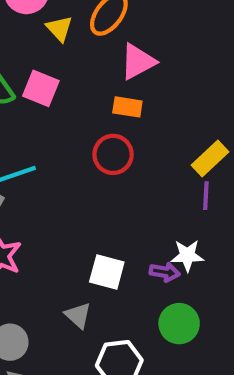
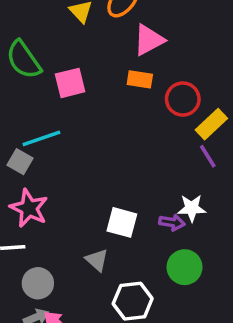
pink square: (41, 88) -> (70, 83), moved, turned -36
red circle: (113, 154) -> (183, 99), moved
purple line: (206, 196) -> (208, 156), turned -35

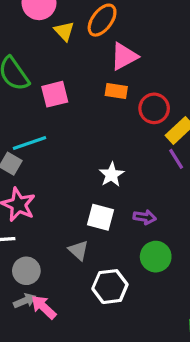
white star: (192, 208) -> (112, 175), moved, turned -30

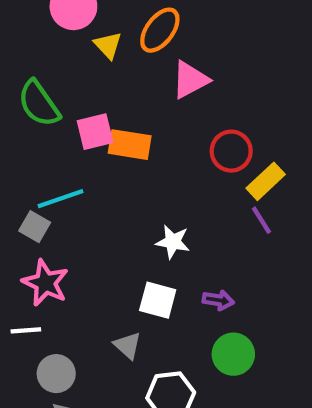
orange rectangle: (116, 91) -> (130, 145), moved, size x1.4
white star: (112, 175) -> (173, 242), turned -30

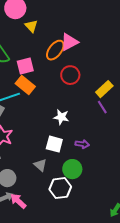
orange ellipse: (160, 30) -> (55, 50), moved
orange rectangle: (130, 145) -> (25, 85), moved, turned 30
red circle: (231, 151) -> (70, 75), moved
green circle: (233, 354) -> (72, 169), moved

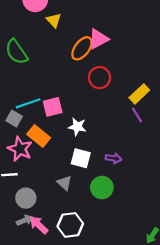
pink square: (25, 66) -> (53, 107), moved
orange rectangle: (25, 85) -> (39, 136), moved
white star: (61, 117) -> (77, 127), moved
white hexagon: (60, 188) -> (70, 225), moved

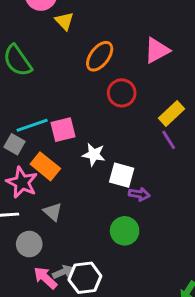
pink triangle: (98, 39) -> (157, 50), moved
white square: (81, 158) -> (122, 175), moved
gray triangle: (64, 183) -> (53, 212), moved
gray arrow: (25, 220) -> (63, 272), moved

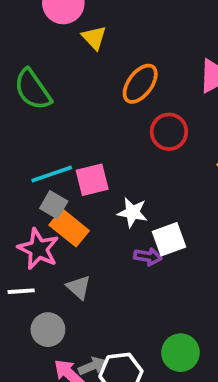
gray square: (15, 144) -> (54, 205), moved
white square: (122, 175) -> (169, 239), turned -35
purple arrow: (139, 194) -> (148, 257), moved
green circle: (125, 231) -> (180, 353), moved

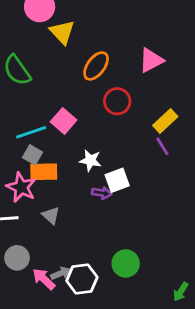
yellow triangle: (94, 38) -> (62, 32), size x1.4
pink square: (92, 180) -> (64, 121), moved, turned -35
orange rectangle: (69, 228) -> (44, 172), turned -40
gray circle: (48, 330) -> (17, 258), moved

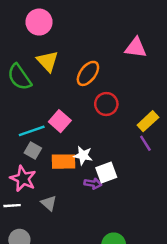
yellow triangle: (62, 32) -> (48, 61), moved
pink triangle: (151, 60) -> (136, 48), moved, turned 35
orange rectangle: (44, 172) -> (63, 162), moved

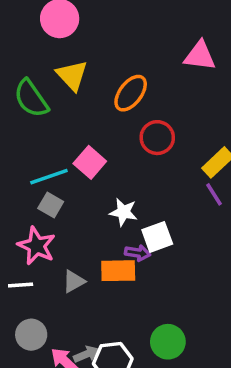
orange rectangle: (63, 162) -> (118, 271), moved
gray triangle: (49, 203) -> (74, 281), turned 49

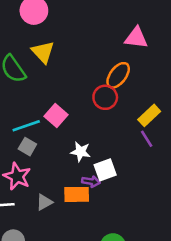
orange ellipse: (131, 93) -> (118, 75), moved

